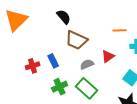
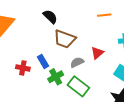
orange line: (120, 30) -> (104, 15), moved
red cross: (33, 66) -> (23, 68), turned 32
green cross: (60, 87) -> (56, 77), moved

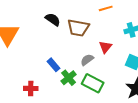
brown trapezoid: (65, 39) -> (78, 28), moved
red cross: (23, 68) -> (31, 88), moved

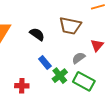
black semicircle: (53, 19) -> (37, 34), moved

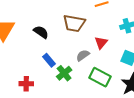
green rectangle: (84, 81) -> (100, 77), moved

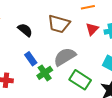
red triangle: (101, 43) -> (92, 29), moved
gray semicircle: (83, 55) -> (65, 57), size x1.6

